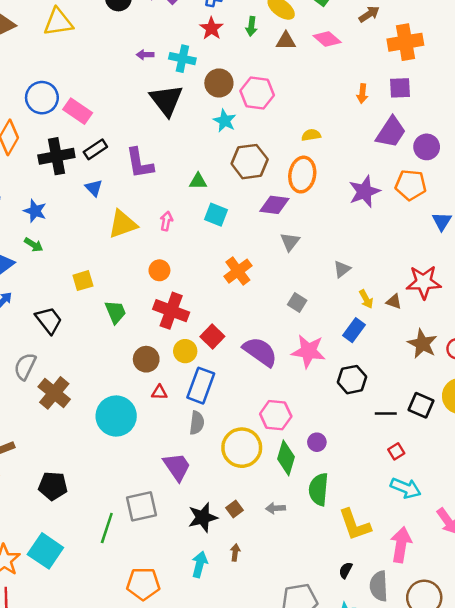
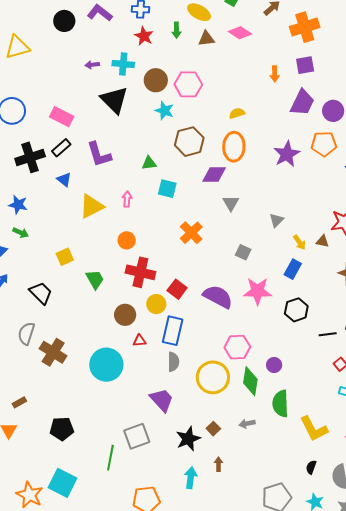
pink rectangle: (78, 111) -> (62, 117), moved

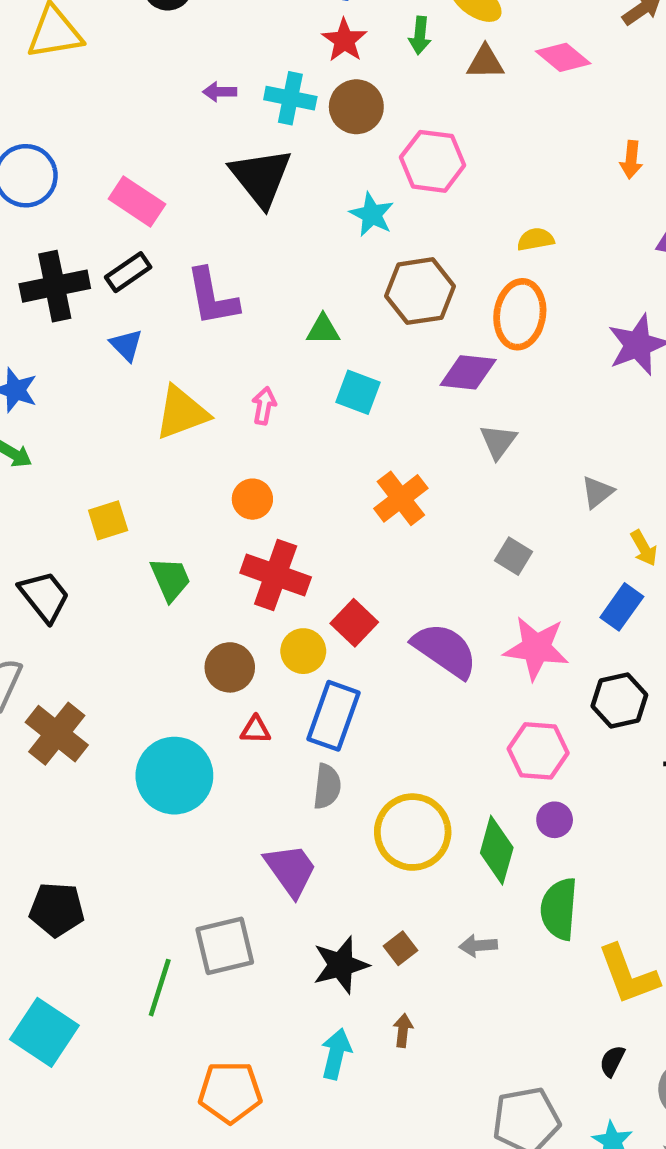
brown circle: (156, 80) -> (356, 107), moved
pink hexagon: (237, 347) -> (538, 751), moved

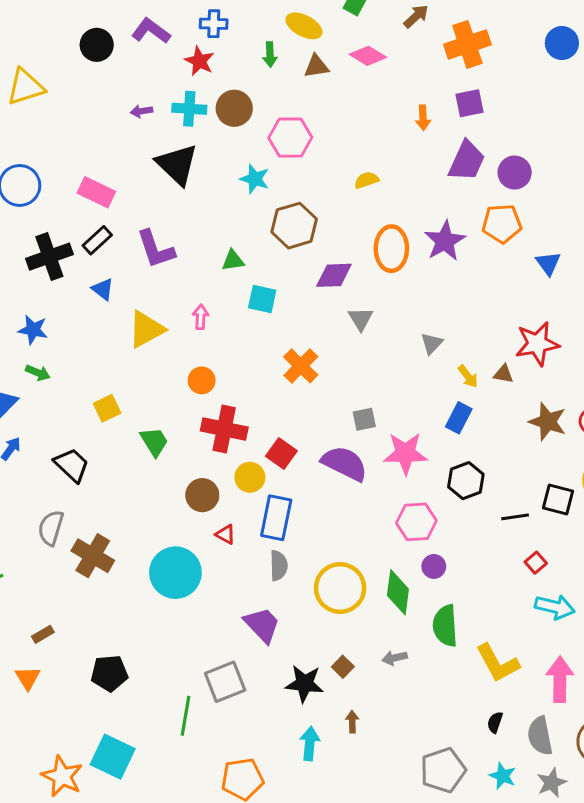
red star: (344, 40) -> (199, 61), moved
orange ellipse: (520, 314) -> (391, 249), moved
gray square: (514, 556) -> (364, 419), moved, turned -35
red triangle: (256, 730) -> (225, 534), turned 35
black star: (341, 965) -> (304, 684), turned 30

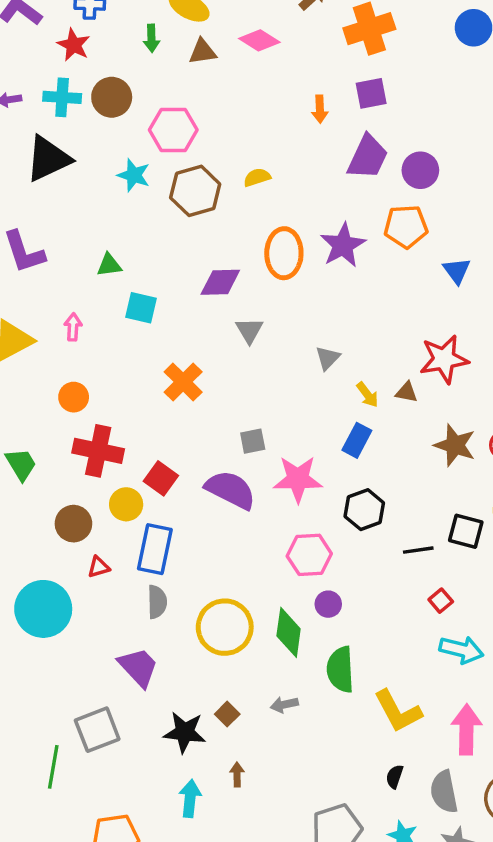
black triangle: (177, 164) -> (48, 159), turned 51
brown hexagon: (294, 226) -> (195, 191), moved
red triangle: (225, 534) -> (99, 567), turned -45

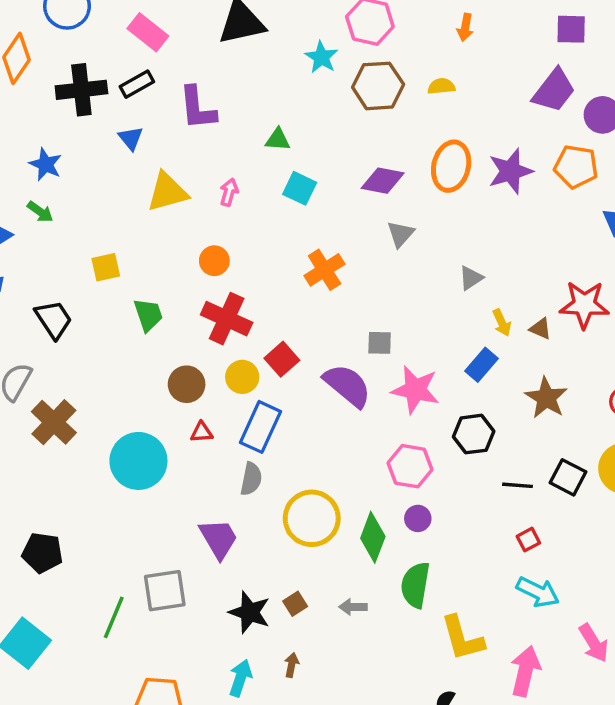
orange arrow: (320, 109) -> (465, 27), moved
brown star: (455, 445) -> (546, 398), moved

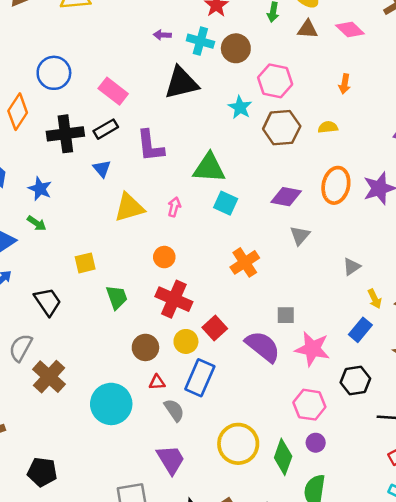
green triangle: (278, 140) -> (209, 168), size x1.8
gray semicircle: (251, 479) -> (174, 410), moved, turned -45

